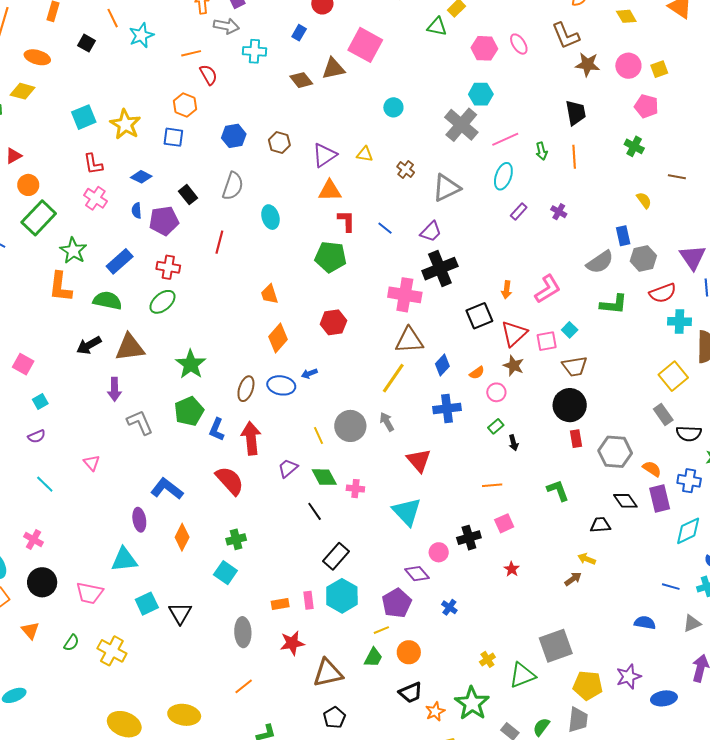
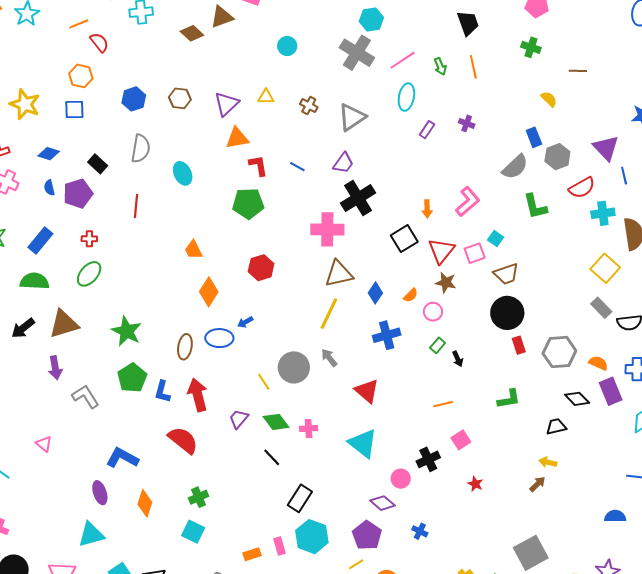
red cross: (168, 267) -> (89, 239), size x0.7
green L-shape: (614, 304) -> (535, 206), turned 80
green L-shape: (558, 490) -> (509, 399), turned 110

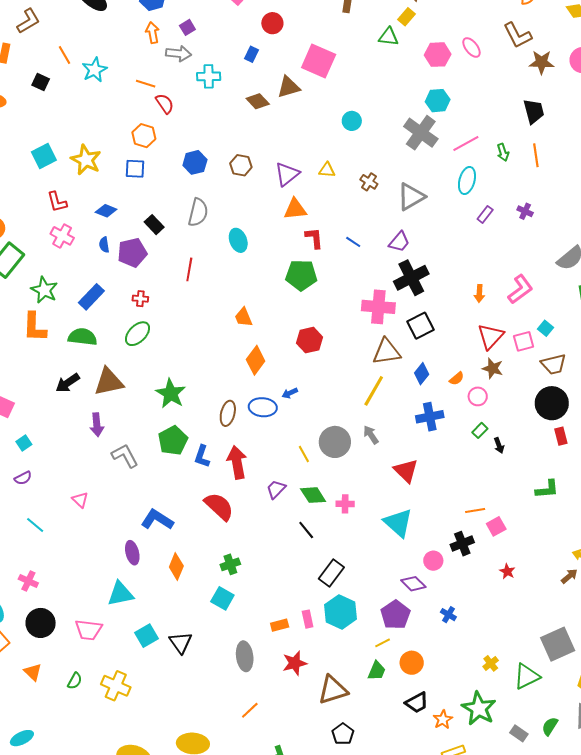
orange line: (79, 24) -> (146, 84), turned 36
black square: (404, 239) -> (420, 326), moved
orange line: (443, 404) -> (475, 510), moved

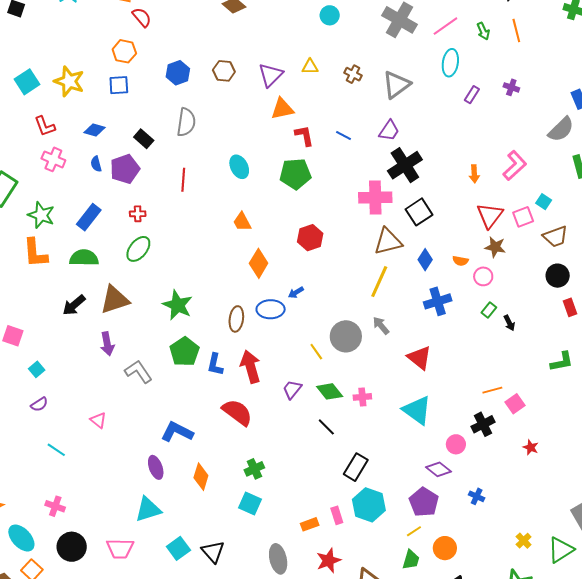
cyan ellipse: (238, 240) -> (239, 167), moved
orange semicircle: (457, 379) -> (460, 261), turned 56
black circle: (552, 403) -> (558, 276), size x0.7

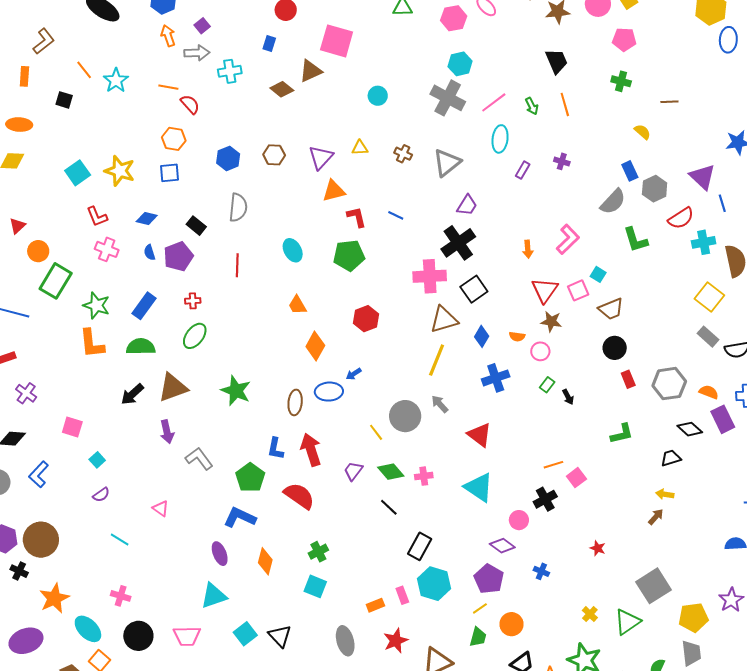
purple trapezoid: (389, 131) -> (467, 205), moved
green pentagon: (185, 352) -> (250, 478), moved
red star: (531, 447) -> (598, 548), moved

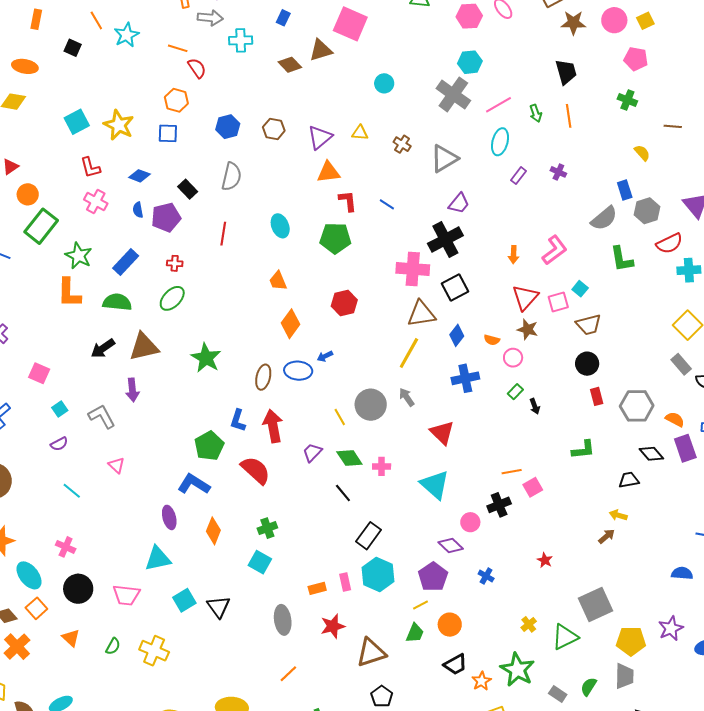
gray L-shape: (199, 459) -> (102, 416), moved

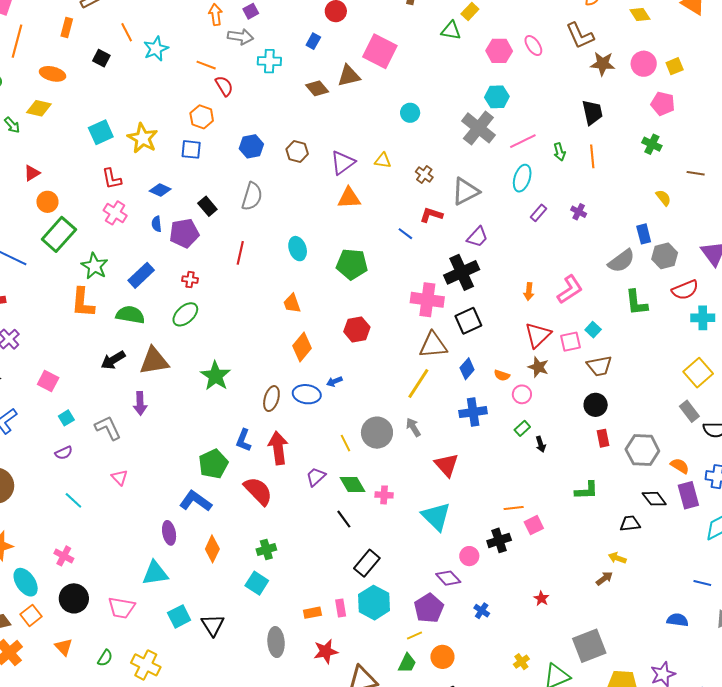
red L-shape: (348, 201) -> (431, 215), moved, turned -70

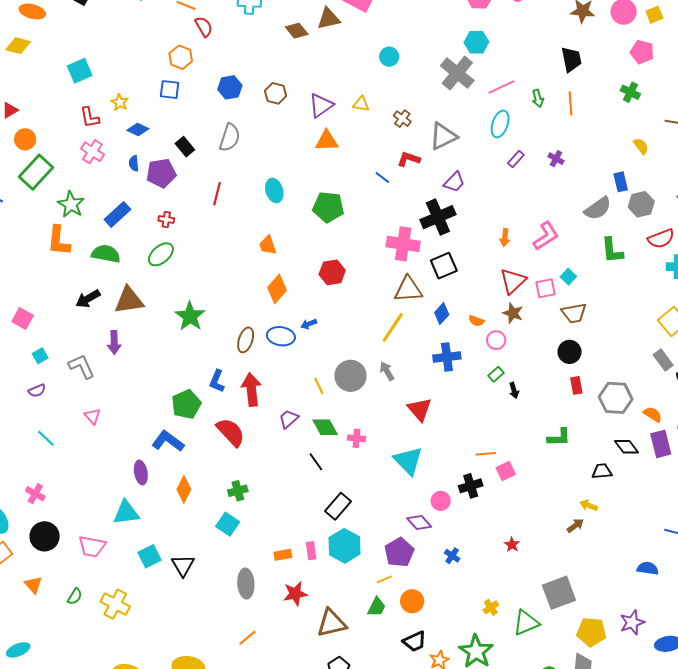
yellow star: (143, 138) -> (120, 102), moved, size x0.6

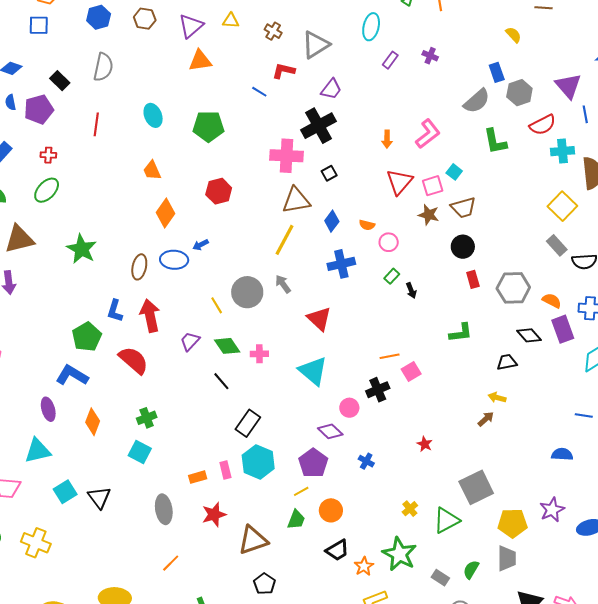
black square: (444, 266) -> (329, 173), size x0.6
brown star: (513, 313) -> (429, 215), moved

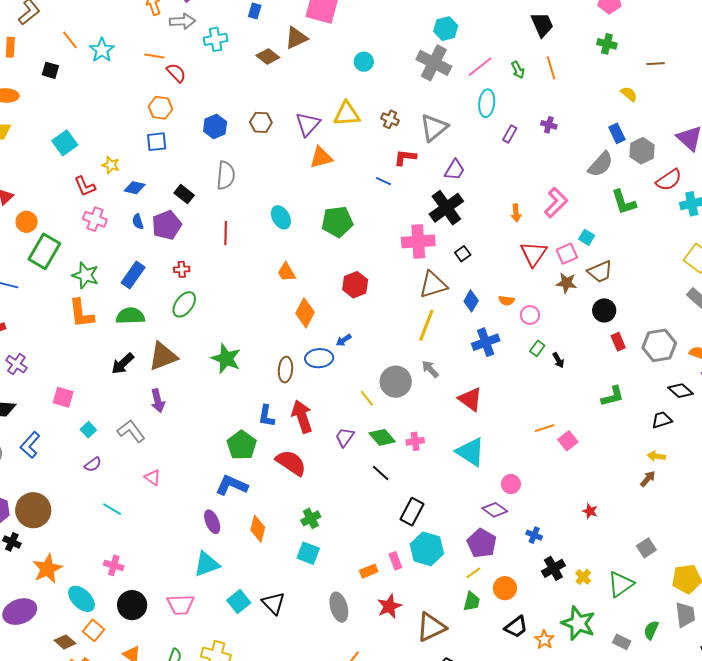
yellow triangle: (231, 21) -> (347, 114), size x1.6
black cross: (378, 390) -> (553, 568), moved
gray square: (476, 487) -> (646, 548), size x0.6

